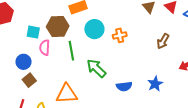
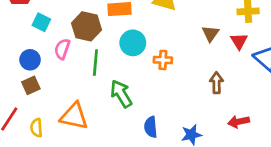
cyan square: (33, 32) -> (41, 22), moved
brown arrow: (163, 41) -> (217, 83), turned 133
blue semicircle: (124, 86) -> (151, 127), turned 77

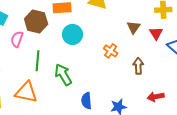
orange cross: (163, 60) -> (111, 51), moved, turned 32
green line: (95, 62) -> (37, 61), moved

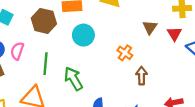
pink semicircle: (17, 39) -> (17, 51), moved
brown arrow: (138, 66) -> (142, 76), moved

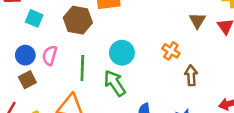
cyan circle: (83, 35) -> (122, 53), moved

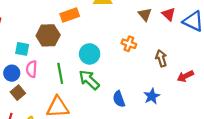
cyan square: (34, 18) -> (22, 49), moved
brown arrow: (191, 75) -> (161, 58), moved

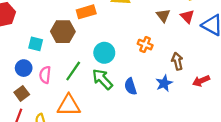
pink semicircle: (32, 69) -> (45, 75), moved
green line: (60, 73) -> (73, 71), turned 42
brown square: (18, 93) -> (22, 93), moved
blue star: (152, 96) -> (164, 83), moved
blue semicircle: (119, 99) -> (130, 86), moved

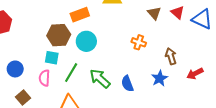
cyan square: (36, 44) -> (52, 58), moved
cyan circle: (104, 53) -> (86, 41), moved
blue circle: (24, 68) -> (15, 69), moved

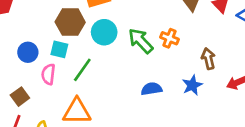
blue circle: (15, 69) -> (28, 52), moved
green arrow: (100, 79) -> (141, 41), moved
blue semicircle: (127, 84) -> (152, 89), turned 98

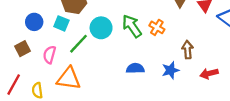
cyan circle: (104, 32) -> (101, 28), moved
pink semicircle: (48, 74) -> (49, 55), moved
brown square: (20, 97) -> (22, 49), moved

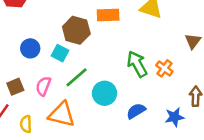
cyan circle: (101, 28) -> (105, 93), moved
brown square: (22, 49) -> (15, 87), moved
blue semicircle: (135, 68) -> (136, 111), turned -36

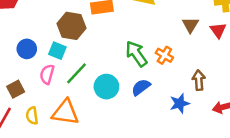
pink semicircle: (43, 86) -> (47, 74), moved
blue semicircle: (136, 111) -> (141, 87), moved
yellow semicircle: (26, 124) -> (32, 116), moved

